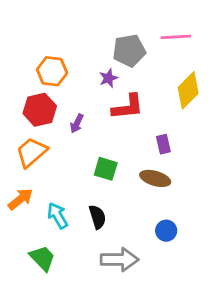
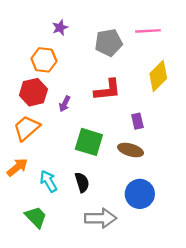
purple star: (108, 78) -> (60, 28), moved
green square: (106, 169) -> (89, 142), size x1.4
blue circle: (166, 231) -> (140, 194), size x1.6

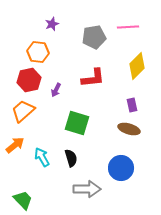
purple rectangle: (137, 121) -> (132, 105), moved
brown ellipse: (131, 150) -> (129, 129), moved
green trapezoid: (36, 217) -> (23, 200), moved

